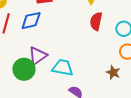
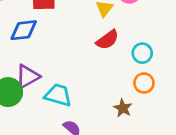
red semicircle: (96, 21) -> (107, 40), turned -144

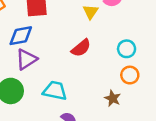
red semicircle: (107, 40) -> (81, 48), moved
purple triangle: (28, 76) -> (26, 59), moved

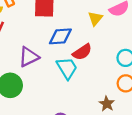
blue diamond: (21, 36) -> (60, 36), moved
cyan trapezoid: (55, 91) -> (67, 68), moved, turned 40

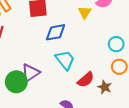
red semicircle: (82, 52) -> (86, 80), moved
purple triangle: (29, 57) -> (30, 73), moved

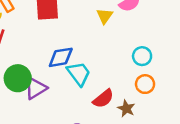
blue diamond: (56, 32) -> (61, 57), moved
green circle: (16, 82) -> (18, 78), moved

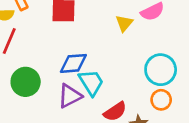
cyan circle: (142, 56) -> (161, 70), size x1.5
purple triangle: (36, 88) -> (70, 96), moved

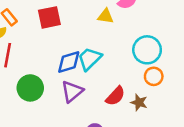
yellow triangle: (124, 23) -> (106, 16), turned -49
cyan trapezoid: (91, 82) -> (90, 59), moved, turned -90

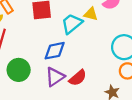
cyan trapezoid: (90, 59) -> (72, 24), moved
red semicircle: (115, 96) -> (78, 78), moved

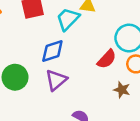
red semicircle: (78, 78) -> (107, 59), moved

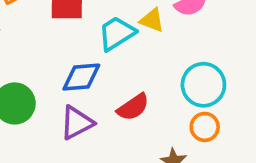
red semicircle: (107, 59) -> (133, 107), moved

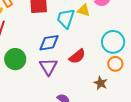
cyan trapezoid: (117, 33) -> (66, 18), turned -35
purple triangle: (77, 123) -> (48, 67), turned -30

